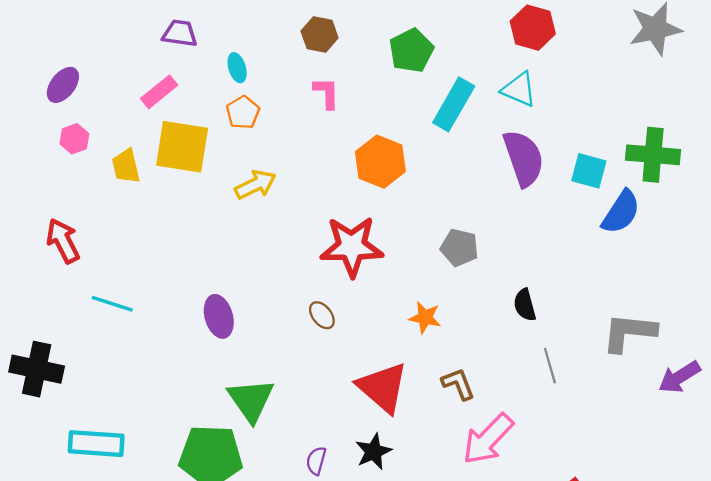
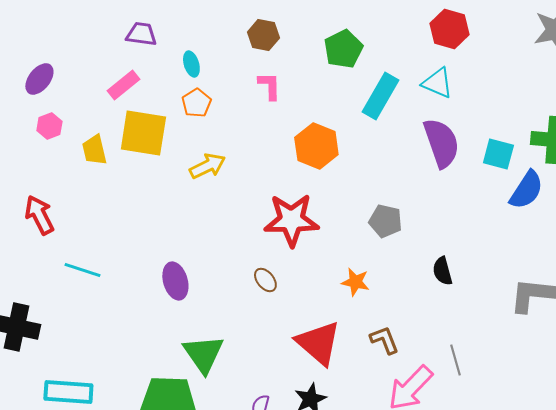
gray line: (550, 366) -> (455, 360), moved

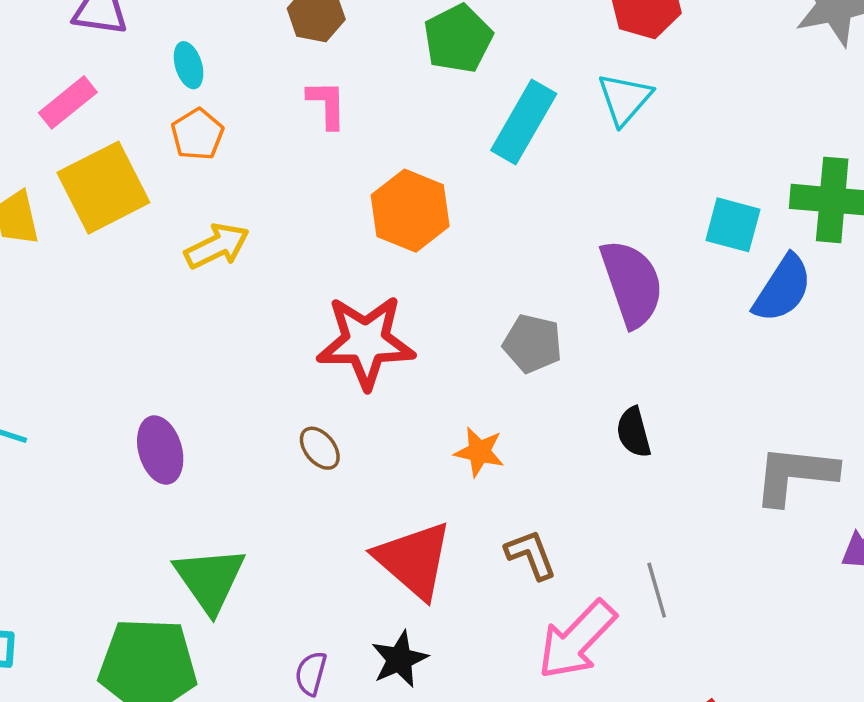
cyan triangle: (437, 83) -> (625, 99), turned 48
yellow square: (143, 133) -> (103, 188), turned -36
purple semicircle: (441, 143) -> (632, 283), moved

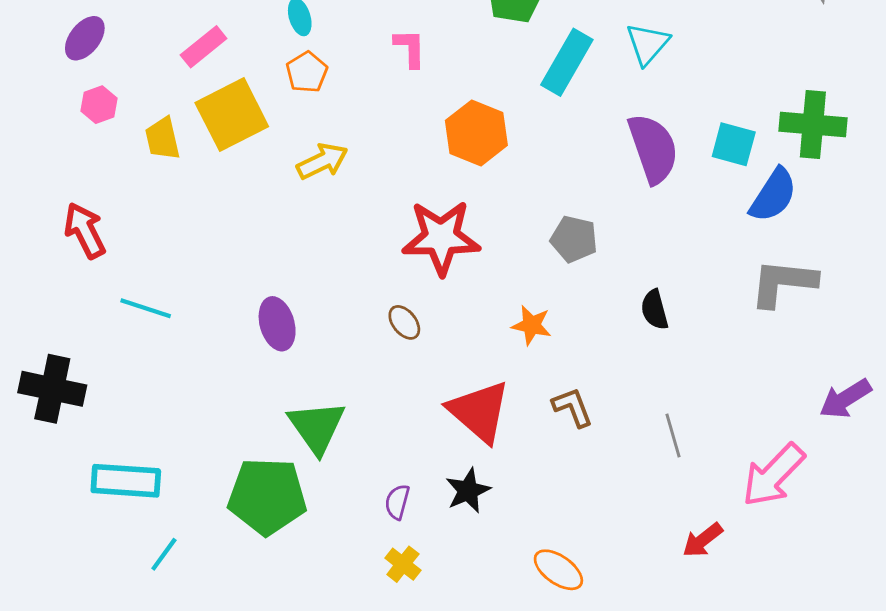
purple semicircle: (632, 283) -> (653, 149), moved
gray L-shape: (795, 475) -> (783, 283), moved
pink arrow: (577, 640) -> (773, 475), moved

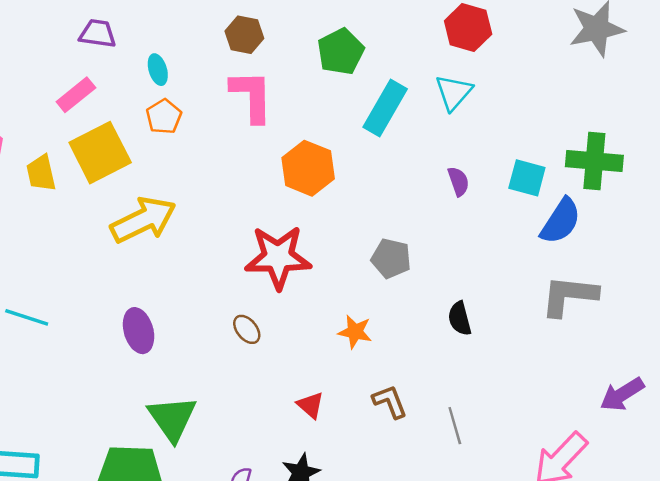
pink L-shape: (410, 48) -> (252, 96), size x1.6
purple semicircle: (653, 149) -> (458, 181), size x0.5
yellow arrow: (322, 161) -> (143, 220), moved, size x1.5
red triangle: (479, 411) -> (311, 405), size x0.5
gray line: (673, 435) -> (455, 426), moved

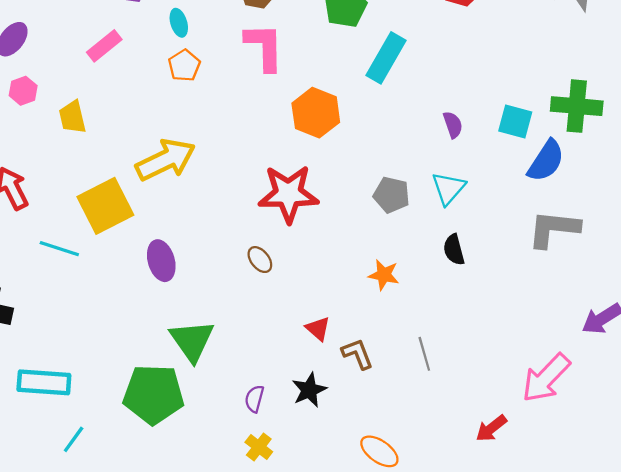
cyan triangle: (454, 92) -> (448, 188), moved
yellow square: (100, 153) -> (105, 206), moved
orange star: (355, 332) -> (384, 275), moved
brown L-shape: (390, 402) -> (357, 354), moved
gray line: (455, 426) -> (424, 354), moved

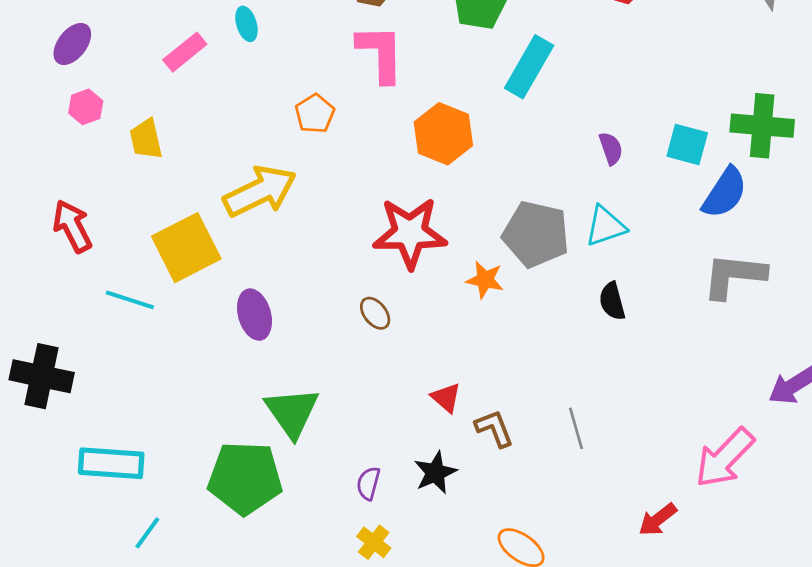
cyan ellipse: (179, 23) -> (246, 24), moved
orange pentagon: (184, 66) -> (315, 114), moved
cyan triangle: (448, 188) -> (605, 226), turned 30
gray pentagon: (391, 195) -> (536, 234), size x1.5
orange star: (384, 275) -> (485, 280), moved

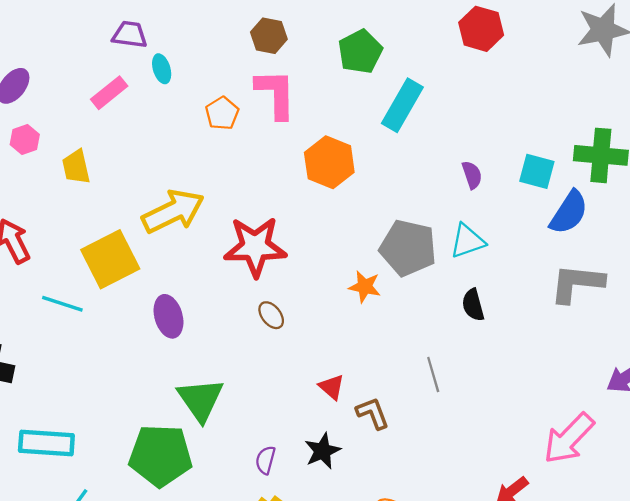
orange pentagon: (315, 114) -> (222, 113), moved
red star: (410, 233) -> (255, 247), moved
gray line: (576, 428) -> (433, 374), moved

